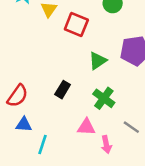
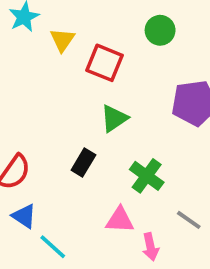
green triangle: (98, 61) -> (114, 118), moved
blue triangle: (24, 125) -> (24, 216), turned 30
cyan line: (43, 145) -> (53, 247), turned -66

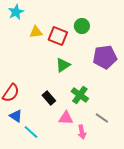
green circle: (160, 30) -> (82, 26), moved
yellow triangle: (62, 40) -> (36, 32), moved, turned 48
black rectangle: (83, 162) -> (49, 98), moved, turned -72

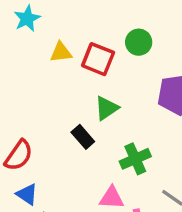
green cross: (80, 95) -> (135, 159), turned 30
black rectangle: (49, 98) -> (83, 137), moved

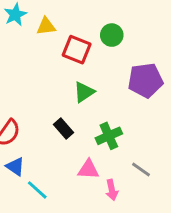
yellow triangle: (61, 52) -> (46, 26), moved
black rectangle: (83, 137) -> (64, 129), moved

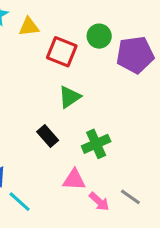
purple pentagon: (145, 80) -> (135, 55), moved
gray line: (141, 169) -> (130, 197), moved
pink arrow: (112, 190) -> (99, 202), turned -36

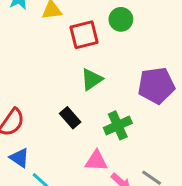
red square: (62, 52) -> (84, 35), turned -36
purple pentagon: (135, 55) -> (156, 85), moved

